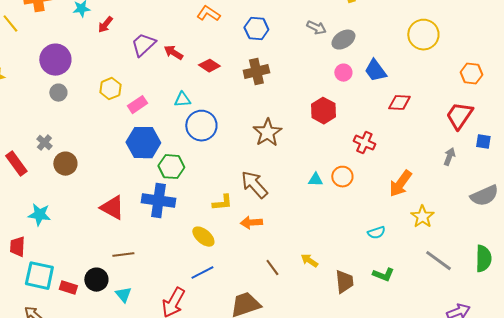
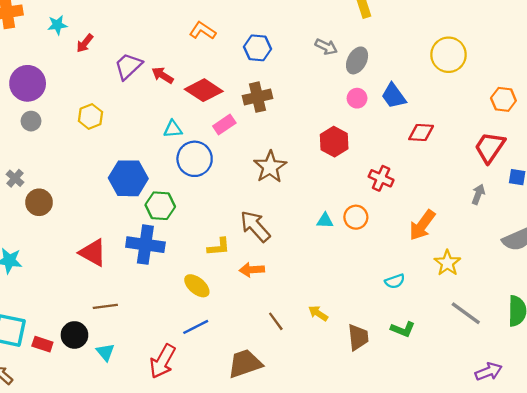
gray ellipse: (343, 40) -> (357, 60), turned -30
red diamond: (209, 66) -> (204, 90), size x1.5
pink rectangle: (137, 105) -> (224, 125), moved

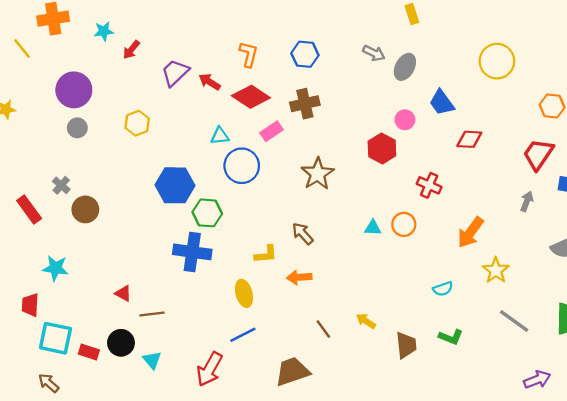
orange L-shape: (203, 31) -> (249, 54), moved, turned 70
pink circle: (357, 98) -> (405, 120), moved
brown arrow: (255, 226) -> (303, 234), size x0.7
red triangle: (93, 253) -> (123, 293), moved, size x0.6
yellow ellipse: (197, 286) -> (244, 293), turned 35

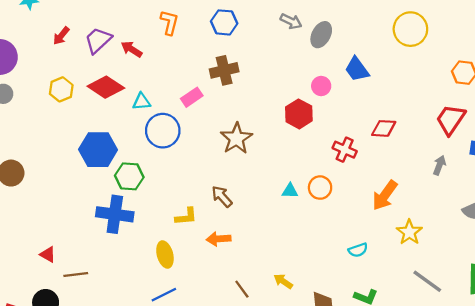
red arrow: (131, 50) -> (61, 36), moved
red diamond: (251, 97) -> (106, 87), moved
red diamond: (469, 139) -> (384, 128), moved

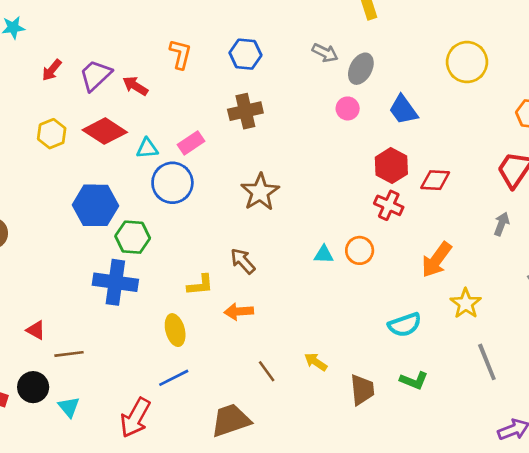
pink circle: (321, 86) -> (348, 108), moved
pink rectangle: (192, 97) -> (191, 143), moved
red hexagon: (299, 114) -> (391, 166), moved
cyan semicircle: (358, 250) -> (405, 325), size x1.4
gray line: (427, 281) -> (487, 362), turned 32

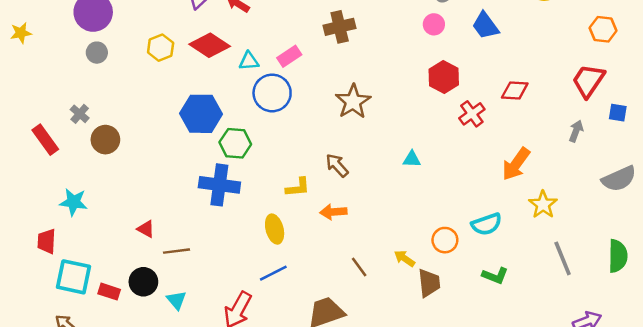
red hexagon: (391, 166) -> (444, 77), moved
red cross: (389, 205) -> (472, 114), turned 30
orange circle: (360, 250) -> (445, 240), moved
brown trapezoid: (362, 390) -> (429, 283), moved

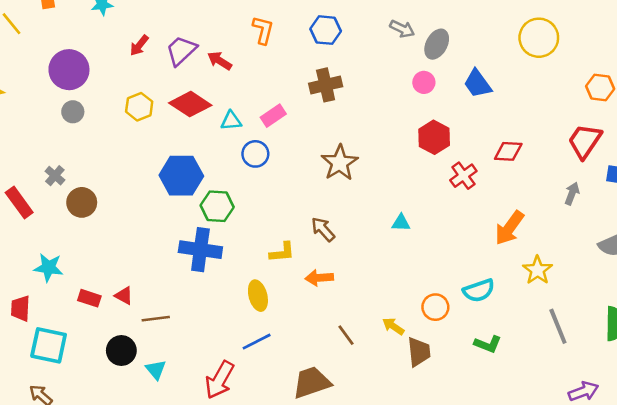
blue circle: (272, 93) -> (255, 154), size x0.7
red rectangle: (109, 292) -> (89, 298), moved

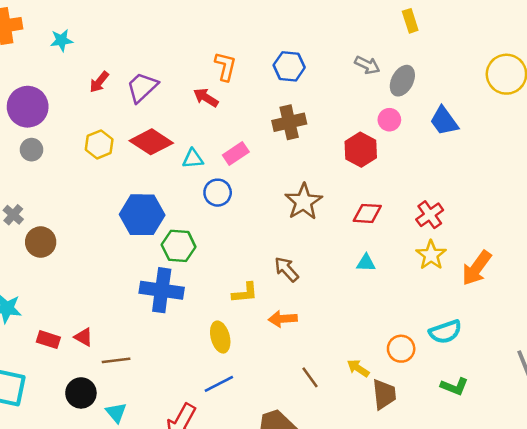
red arrow: (220, 61) -> (206, 98), moved
red hexagon: (434, 137) -> (361, 150), moved
red diamond: (508, 151) -> (367, 213), moved
yellow star: (538, 270) -> (431, 255), moved

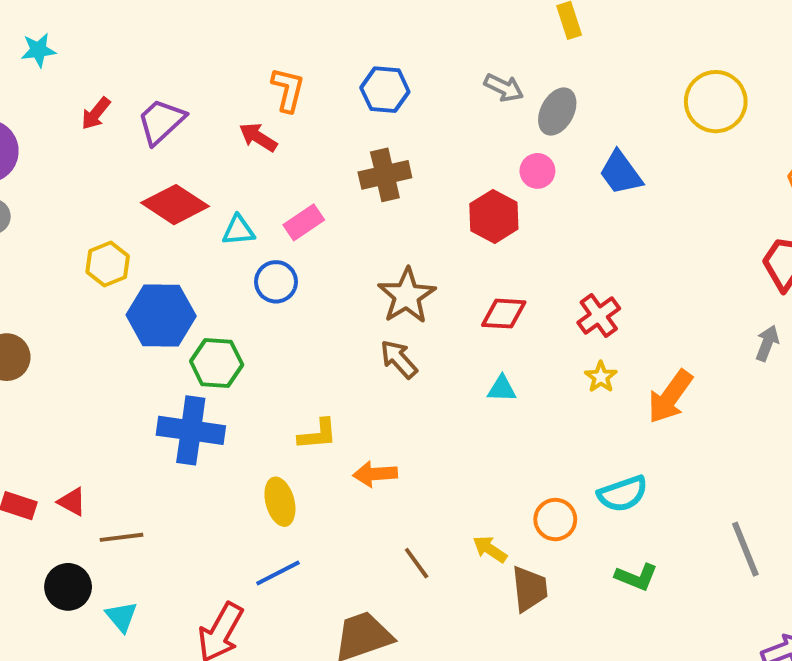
yellow hexagon: (99, 144) -> (108, 264), moved
yellow star: (431, 255) -> (601, 377), size x0.7
brown arrow: (287, 269) -> (399, 359), moved

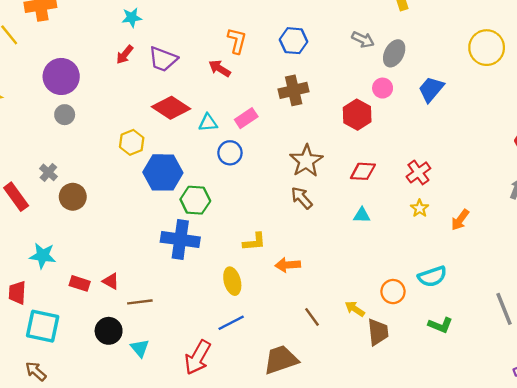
cyan star: (38, 50) -> (132, 18), moved
purple trapezoid: (161, 121) -> (163, 59), turned -116
blue trapezoid: (621, 173) -> (431, 89), turned 76
orange arrow: (670, 397) -> (460, 220), size x0.7

